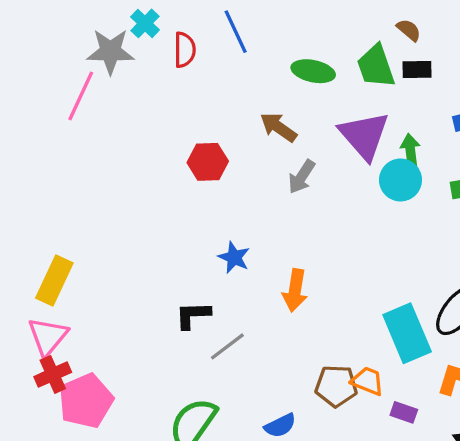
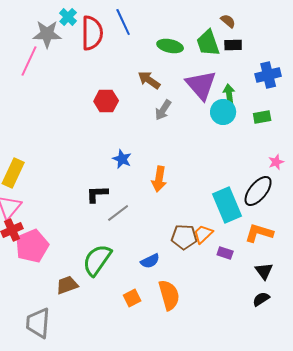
red semicircle: (185, 50) -> (92, 33), size x1.6
orange trapezoid: (368, 381) -> (203, 234), turned -65

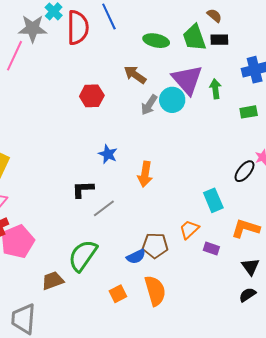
cyan circle: (223, 112) -> (172, 100), moved
black ellipse: (258, 191) -> (245, 171), moved, size x0.7
cyan rectangle: (227, 205) -> (213, 200), size x0.7
brown pentagon: (184, 237) -> (155, 246), moved

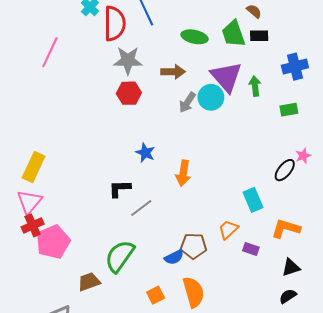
gray star: (33, 29) -> (128, 60), moved
brown arrow: (135, 75) -> (173, 72), turned 145
black triangle: (251, 267) -> (291, 267), turned 48

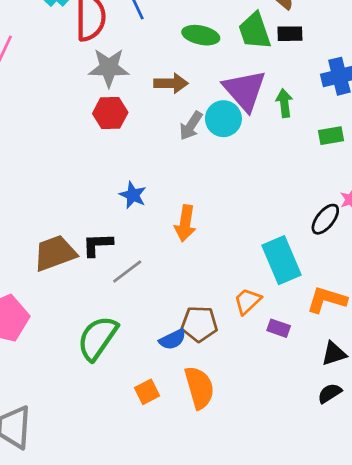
cyan rectangle: (253, 200) -> (281, 260), size x1.4
brown trapezoid: (89, 282) -> (55, 253), moved, size x1.4

